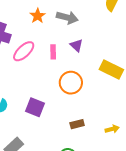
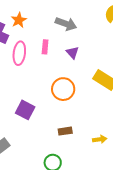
orange star: (38, 16) -> (19, 20), moved
pink ellipse: (24, 51) -> (19, 53), turned -45
pink rectangle: (53, 52) -> (45, 47), moved

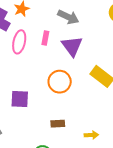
purple triangle: (72, 53) -> (72, 46), size x1.6
purple square: (25, 110) -> (20, 99), turned -30

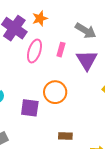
orange circle: (60, 82) -> (55, 92), moved

